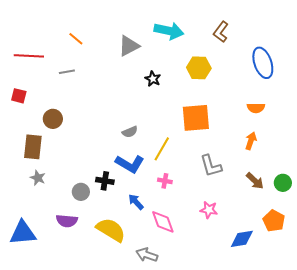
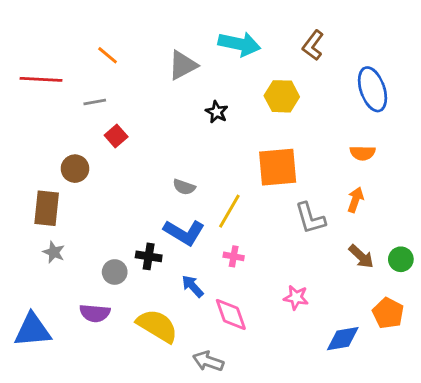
red square: (19, 96) -> (116, 136), moved, turned 35
gray semicircle: (130, 132) -> (184, 187), turned 42
gray L-shape: (211, 166) -> (310, 218), moved

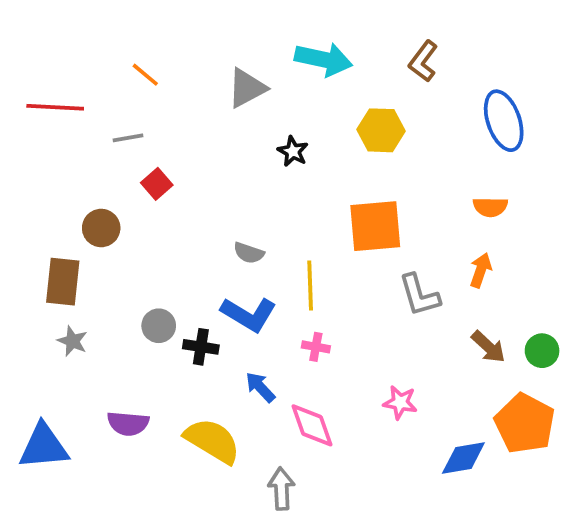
yellow line: (229, 211) -> (310, 286), turned -32
gray circle: (115, 272) -> (159, 326), moved
orange pentagon: (388, 313) -> (525, 424), size x1.4
gray arrow: (208, 361) -> (281, 489), turned 68

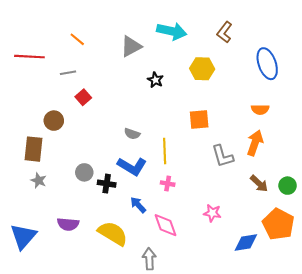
orange square: (375, 226) -> (199, 120), size x0.7
orange arrow: (481, 270) -> (255, 143), size x1.4
blue triangle: (44, 447) -> (23, 236), turned -44

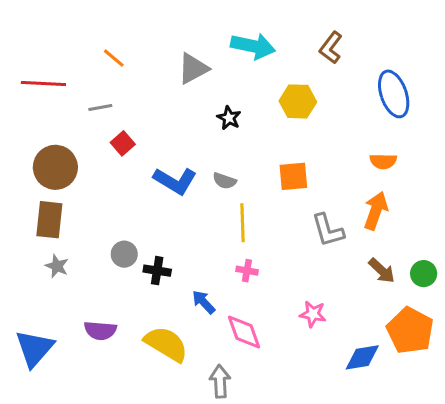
brown circle: (54, 121) -> (55, 167), moved, size x1.5
gray semicircle: (132, 134) -> (225, 181), moved
blue L-shape: (132, 166) -> (175, 181), moved

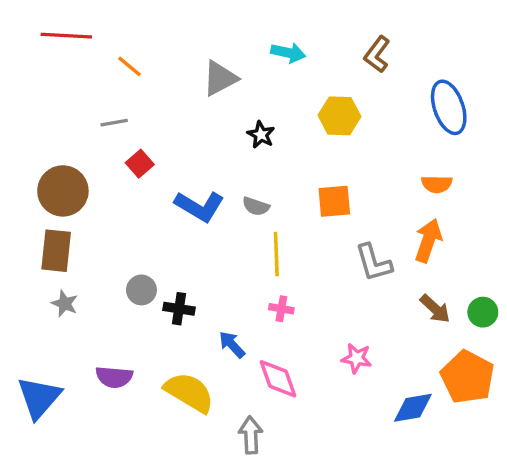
cyan arrow: (253, 46) -> (288, 53), size x0.7
red line: (43, 83) -> (66, 36), moved

